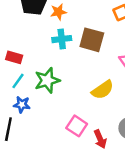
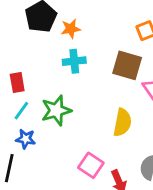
brown square: (92, 40) -> (127, 65), moved
red rectangle: (14, 57) -> (17, 82), turned 63
yellow semicircle: (103, 90) -> (122, 123), turned -45

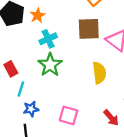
green star: (56, 110) -> (50, 65), moved
pink square: (91, 165) -> (69, 115), moved

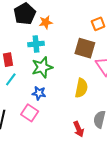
cyan cross: (48, 39) -> (36, 44), moved
blue star: (31, 109) -> (39, 93), moved
pink square: (69, 115) -> (30, 113), moved

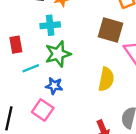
cyan line: (11, 79) -> (31, 68), moved, turned 32

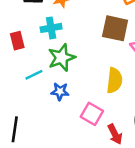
red rectangle: (16, 45) -> (17, 41), moved
pink square: (43, 110) -> (92, 114), moved

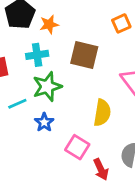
brown square: (115, 28) -> (84, 55), moved
blue star: (60, 91) -> (44, 122), turned 30

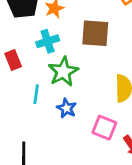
cyan line: (17, 104) -> (36, 94), turned -48

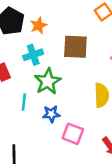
blue star: (67, 108) -> (51, 114), turned -30
pink square: (104, 128) -> (73, 134), moved

